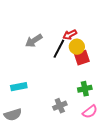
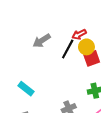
cyan rectangle: (19, 87) -> (26, 89), turned 49

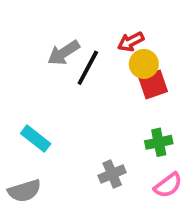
black line: (68, 49) -> (88, 68), moved

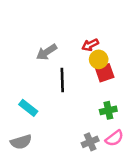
black line: (88, 68) -> (62, 80), moved, turned -30
gray cross: (112, 174) -> (90, 142), moved

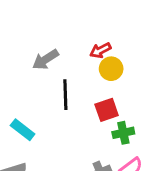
red square: (105, 73) -> (107, 110), moved

